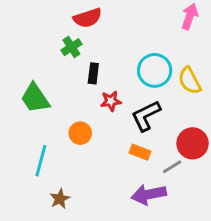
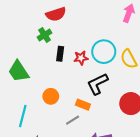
red star: (111, 101) -> (81, 58), moved
orange rectangle: (140, 152) -> (83, 105), moved
gray line: (172, 167) -> (73, 120), moved

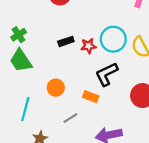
green cross: (45, 35) -> (19, 35), moved
black rectangle: (60, 54) -> (66, 41), turned 64
gray line: (73, 120) -> (70, 118), moved

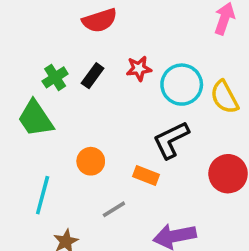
green cross: (19, 35) -> (55, 77), moved
black rectangle: (66, 41) -> (93, 76), moved, turned -35
red star: (88, 46) -> (139, 69), moved

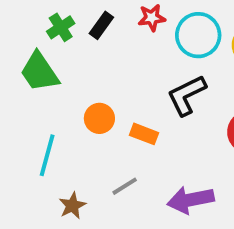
orange rectangle: (146, 175) -> (144, 134), moved
gray line: (114, 209) -> (125, 186), moved

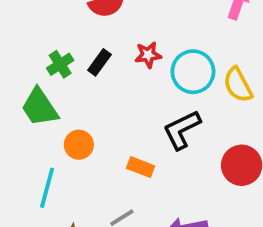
orange circle: (99, 118) -> (79, 145), moved

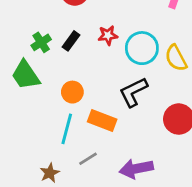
orange circle: (79, 145) -> (72, 92), moved
orange rectangle: (141, 167) -> (102, 120), size x1.4
cyan line: (47, 188) -> (67, 129), moved

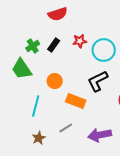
cyan line: (67, 129) -> (36, 106), moved

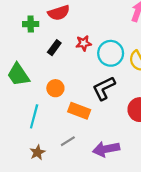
green cross: (33, 46) -> (31, 24), moved, turned 32

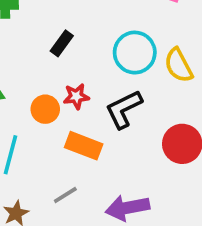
red star: (84, 43) -> (76, 96), moved
black rectangle: (54, 48) -> (62, 43), moved

